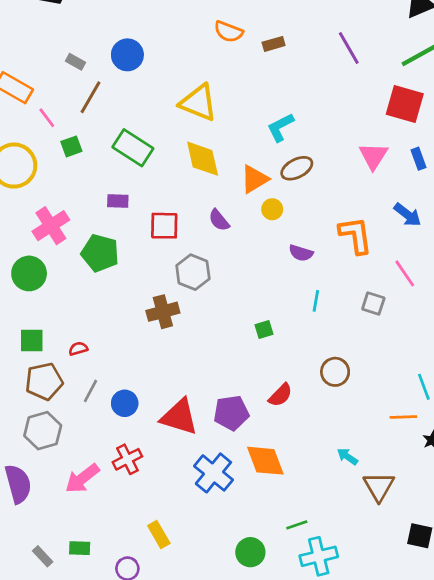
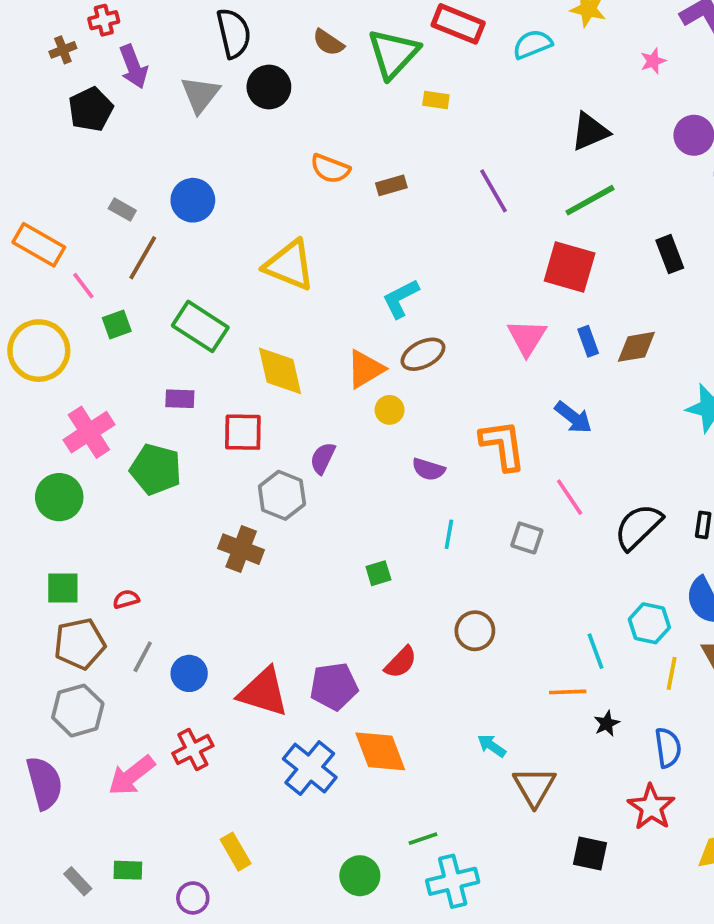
yellow diamond: (203, 159) -> (280, 371), moved
purple semicircle: (219, 220) -> (323, 458), moved, turned 65
brown cross: (163, 312) -> (241, 549), turned 36

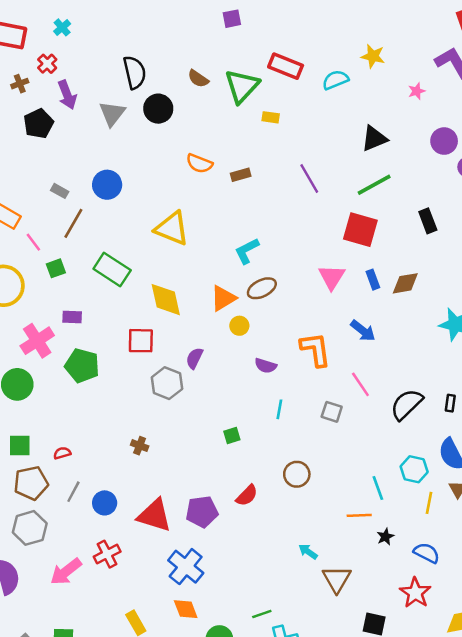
red cross: (104, 20) -> (47, 64), turned -30
purple rectangle: (180, 399) -> (72, 317), moved
brown cross: (241, 549) -> (140, 446), moved, size x0.6
blue semicircle: (668, 748) -> (427, 553), turned -55
orange diamond: (380, 751) -> (186, 609), moved, size x0.7

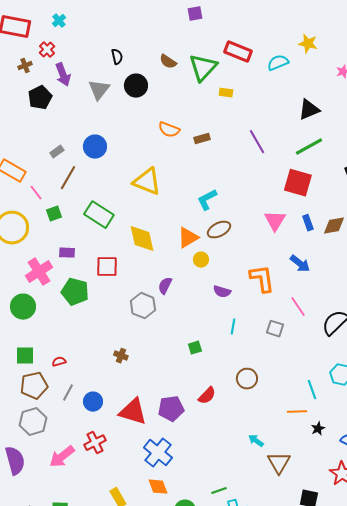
black semicircle: (135, 72) -> (117, 57), size x0.6
gray rectangle: (60, 191) -> (57, 152), turned -64
red square: (141, 341) -> (107, 267), moved

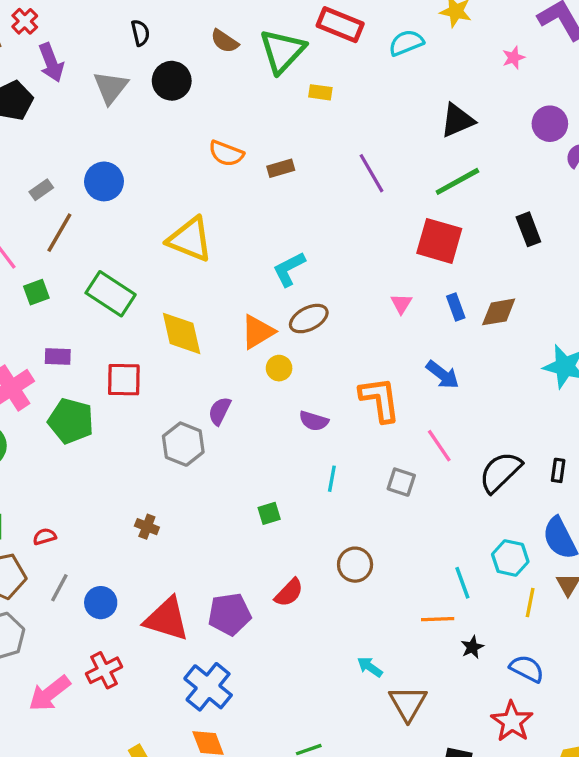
pink triangle: (275, 221) -> (401, 304), size x0.6

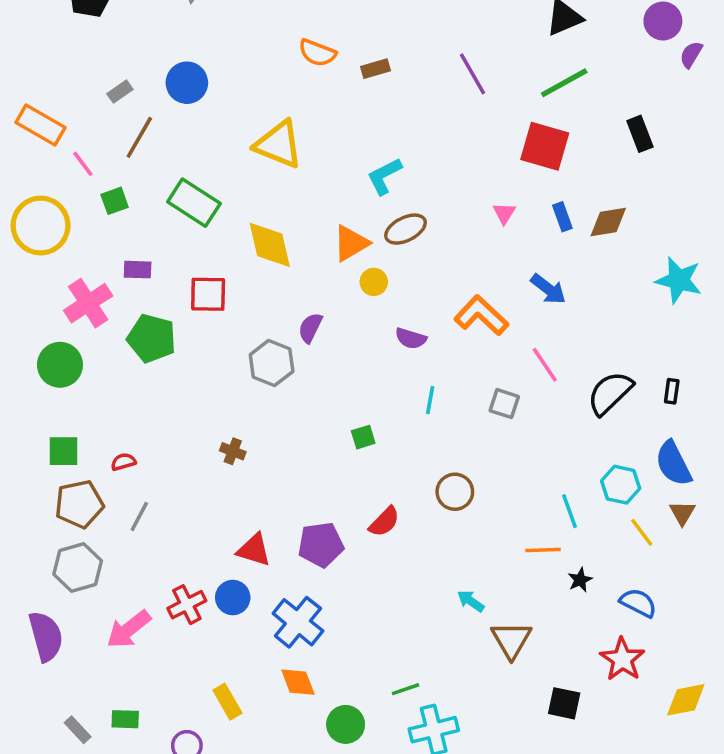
orange L-shape: (380, 399) -> (481, 315), turned -39
blue circle: (101, 603) -> (233, 598), moved
yellow line: (530, 603) -> (642, 532), turned -48
red triangle: (167, 619) -> (254, 550), size x0.7

